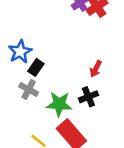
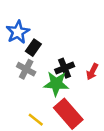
red arrow: (96, 69) -> (92, 72), moved
black cross: (88, 97) -> (65, 68), moved

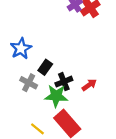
black rectangle: (33, 48) -> (45, 67), moved
red arrow: (92, 72) -> (89, 85), turned -152

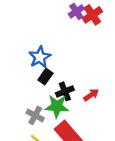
blue star: (21, 49) -> (40, 57), moved
gray cross: (29, 83) -> (35, 115), moved

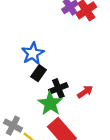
green star: (57, 106) -> (50, 103), turned 30
gray cross: (35, 115) -> (13, 126), moved

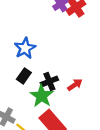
black rectangle: (39, 73) -> (24, 76), moved

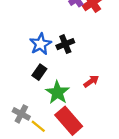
black cross: (49, 81) -> (65, 44), moved

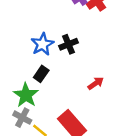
green star: (57, 93) -> (26, 95), moved

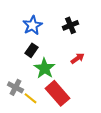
black cross: (68, 44) -> (70, 25), moved
green star: (26, 95) -> (44, 68), moved

